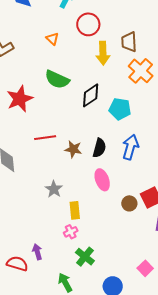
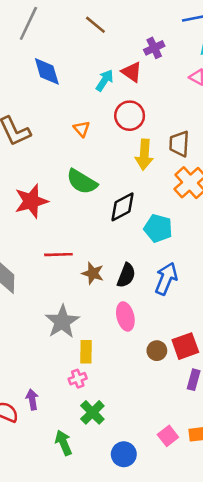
gray star: (54, 189) -> (62, 322), size x1.5

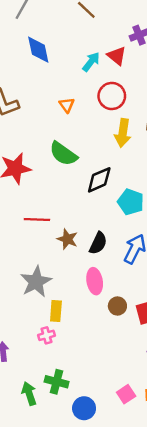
brown circle: (157, 351) -> (117, 306), moved
green cross: (92, 412) -> (57, 382), moved, turned -35

